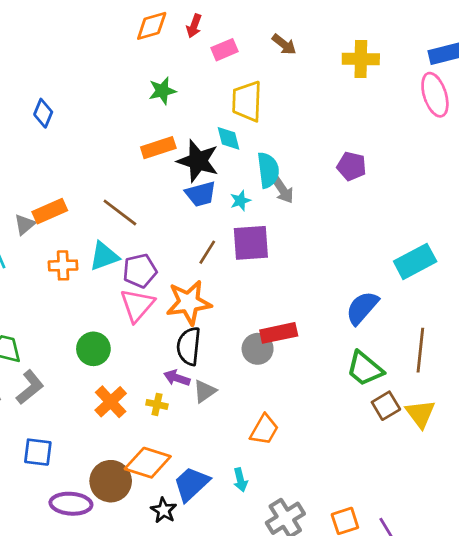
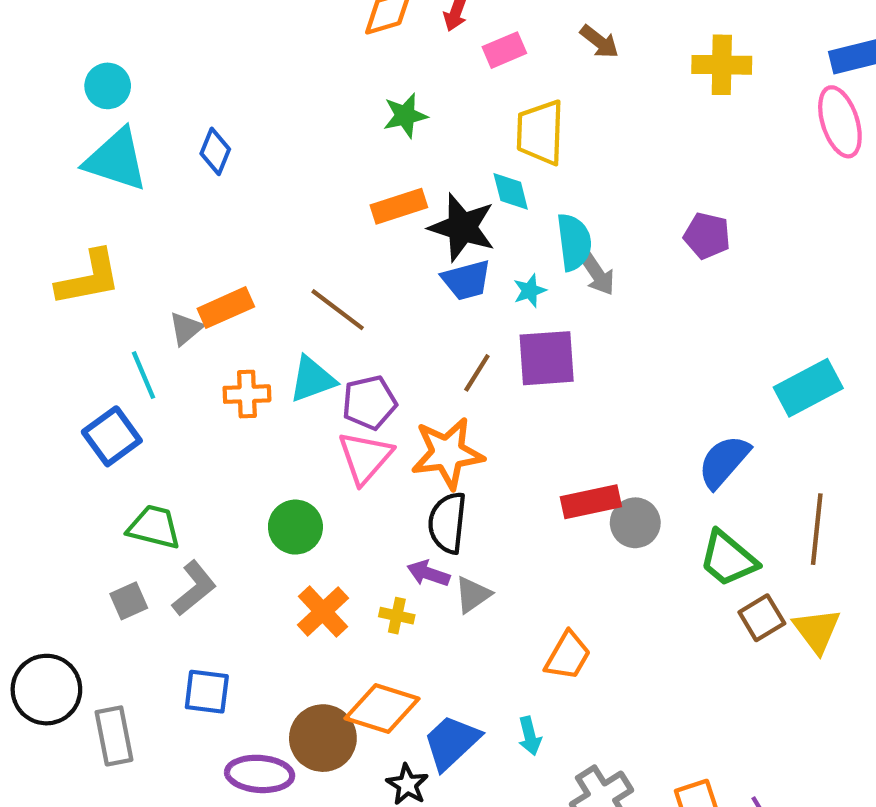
gray circle: (258, 349) -> (635, 523), moved

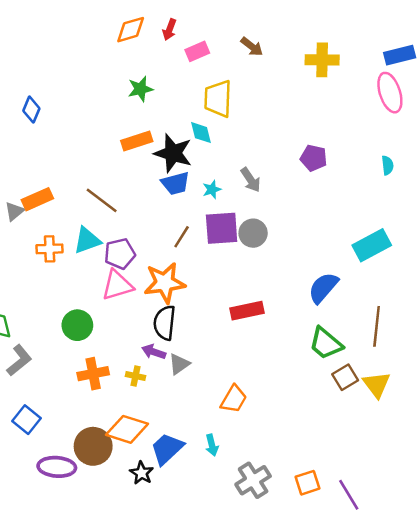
cyan semicircle: (574, 242) -> (387, 165), moved, size x0.6
pink triangle: (365, 457) -> (117, 285), turned 32
gray circle: (635, 523) -> (253, 233), moved
orange cross: (323, 611) -> (93, 374), turned 32
blue square: (207, 692) -> (26, 420), turned 32

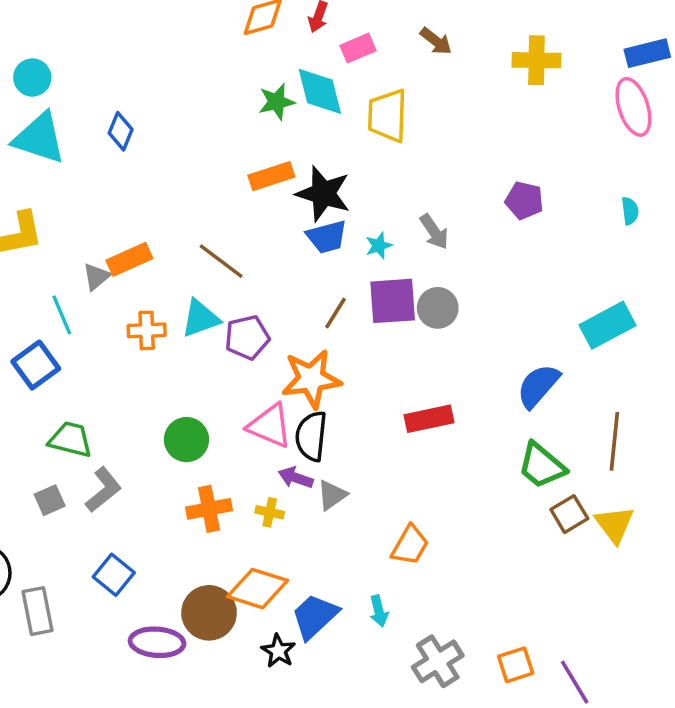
cyan diamond: (201, 133) -> (320, 91), moved, size x1.5
pink triangle: (117, 285) -> (270, 426), moved, turned 40

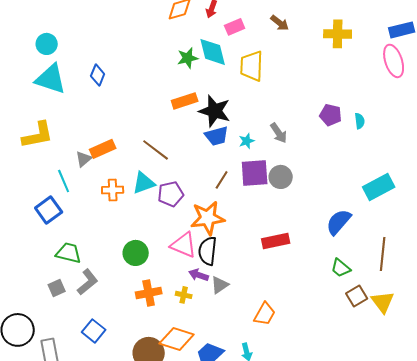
cyan semicircle: (630, 211) -> (360, 121), moved
green trapezoid: (542, 466) -> (341, 268), size x0.7

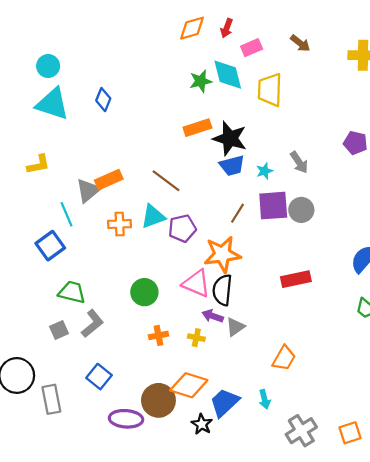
yellow L-shape: (38, 135) -> (38, 164), size x0.7
gray triangle: (84, 159) -> (88, 190), size x1.4
orange cross: (149, 293) -> (158, 335), size x0.7

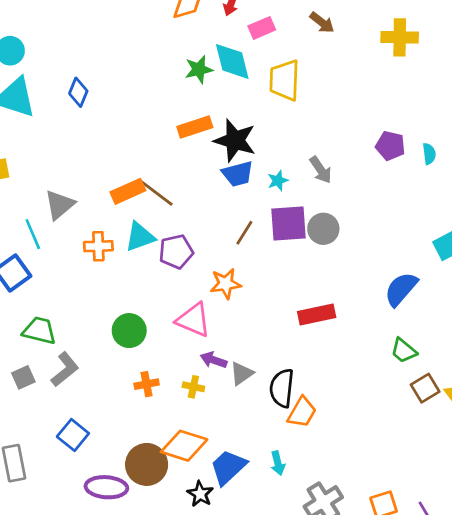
orange rectangle: (109, 180) -> (128, 191), moved
orange star: (222, 254) -> (226, 284), size x0.7
black semicircle: (222, 290) -> (282, 388), moved

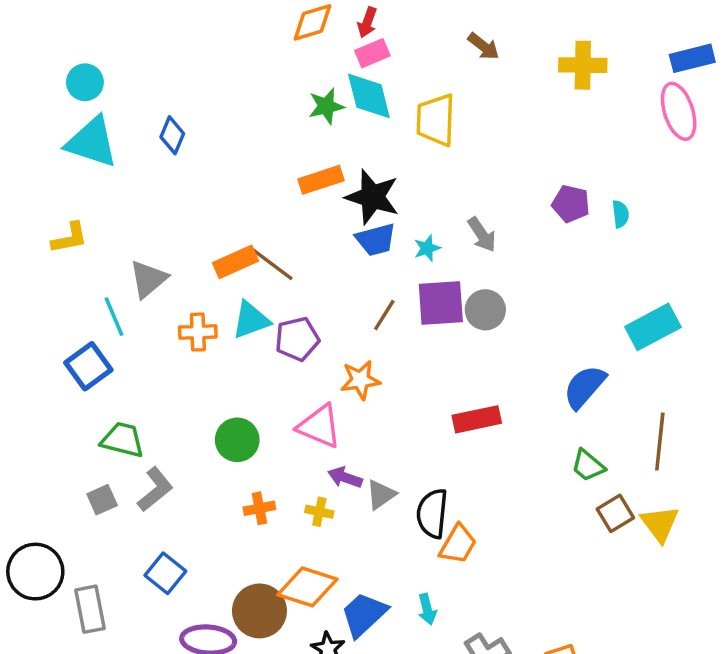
pink rectangle: (262, 28) -> (372, 53), moved

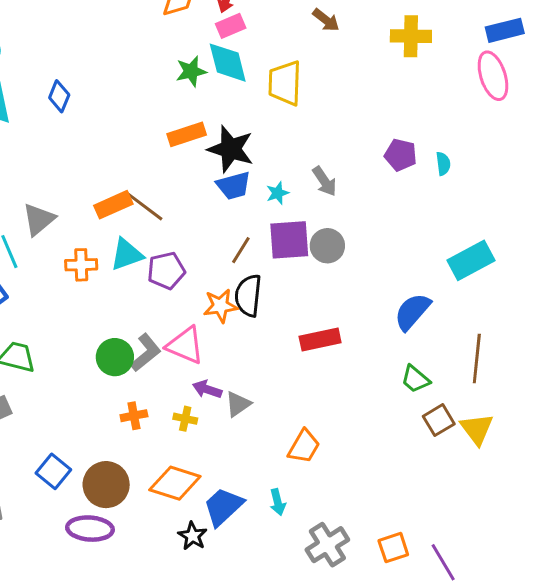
gray L-shape: (155, 489) -> (146, 353), moved
black semicircle: (432, 513) -> (248, 296), moved
brown circle: (259, 611) -> (106, 485), moved

